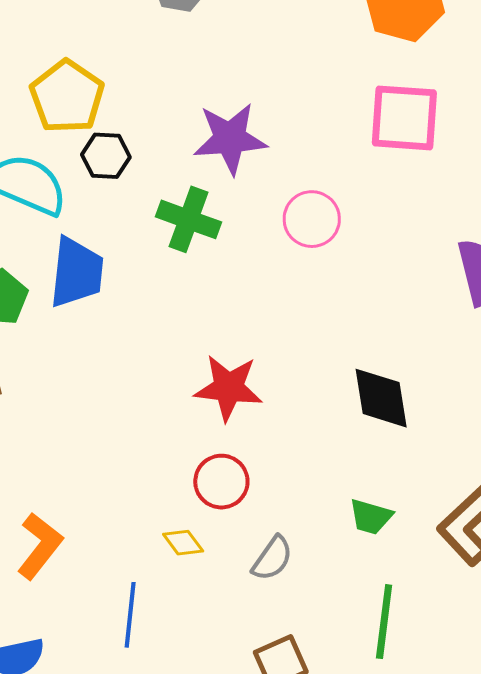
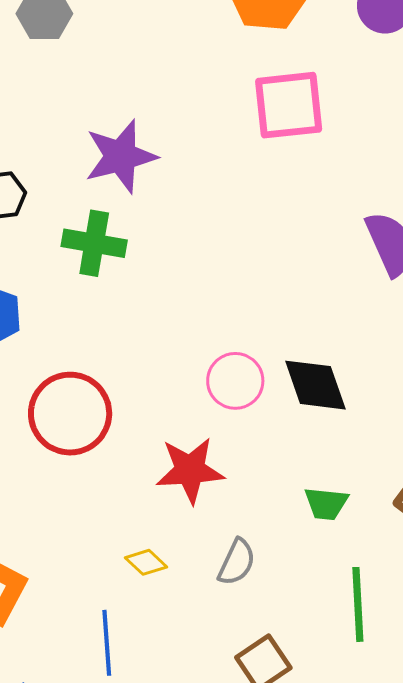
pink circle: (312, 219) -> (235, 381), moved
red star: (229, 388) -> (190, 470), moved
red circle: (221, 482) -> (70, 414), moved, size x1.5

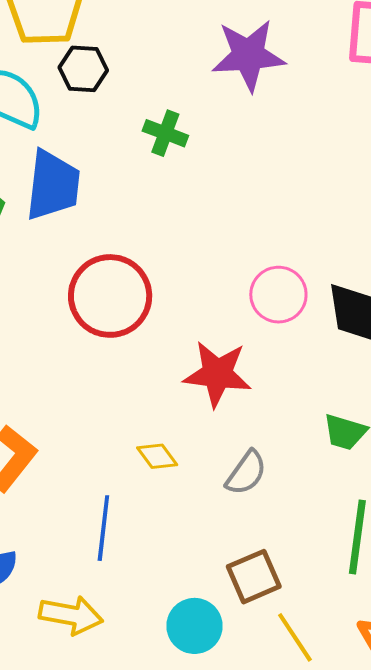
purple star: (121, 156) -> (248, 55), moved
green cross: (94, 243) -> (165, 133), size x0.7

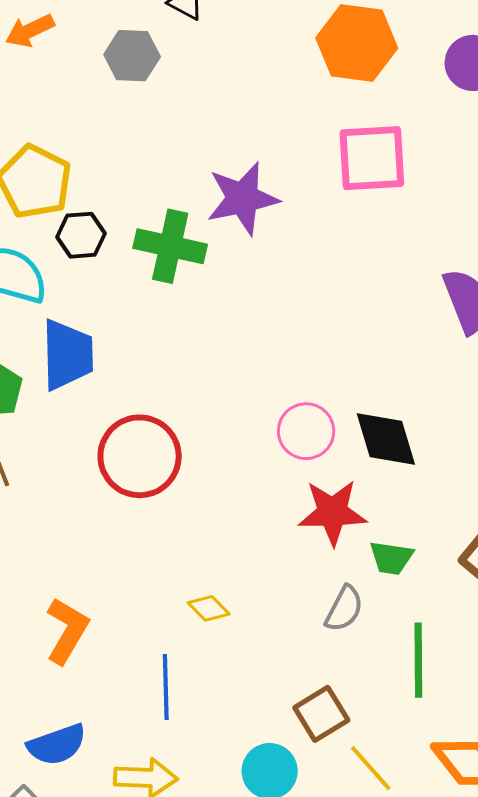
green cross: (165, 133) -> (170, 246), moved, size x1.6
red star: (217, 374) -> (333, 512), moved
gray semicircle: (246, 473) -> (344, 609), moved

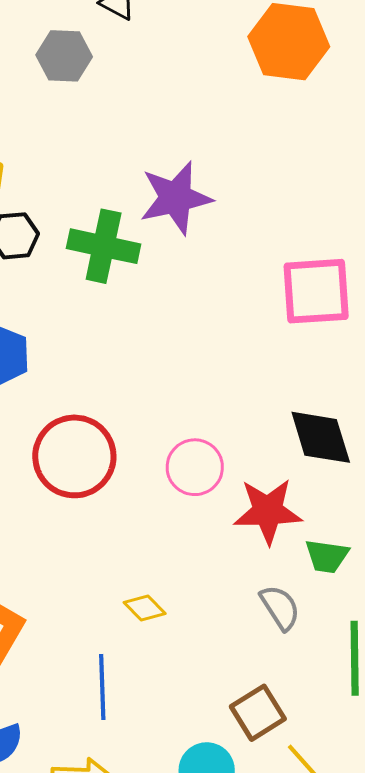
pink square: (372, 158) -> (316, 291), moved
pink circle: (306, 431) -> (195, 467), moved
gray semicircle: (344, 609) -> (280, 607), turned -60

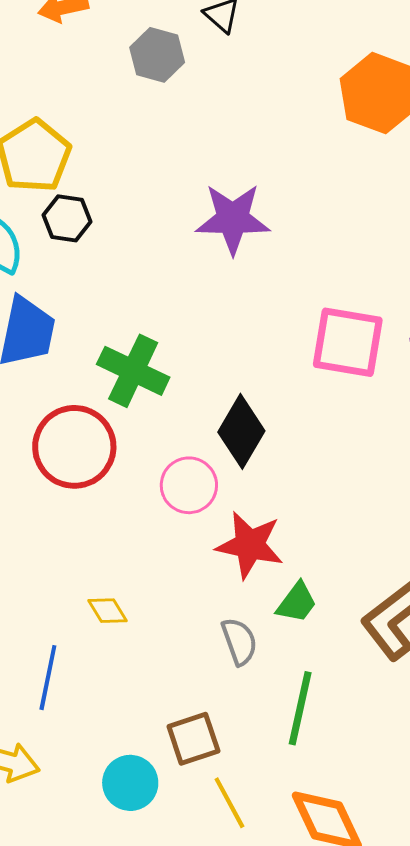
green cross: (104, 246) -> (133, 371), moved
black diamond: (321, 437) -> (241, 431), moved, turned 34
green trapezoid: (327, 556) -> (297, 603), turned -75

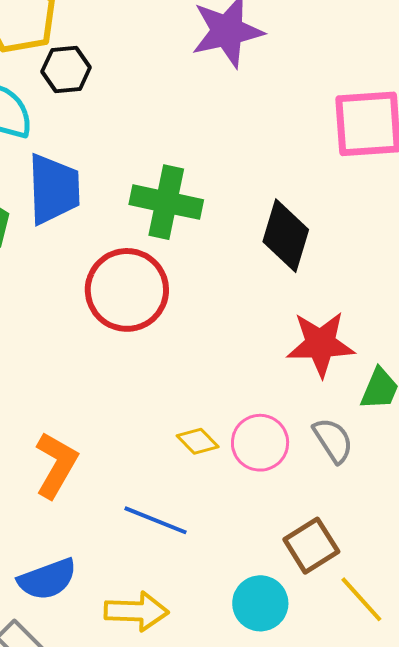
pink circle: (189, 485) -> (260, 443), moved
blue line: (48, 678) -> (155, 520), turned -66

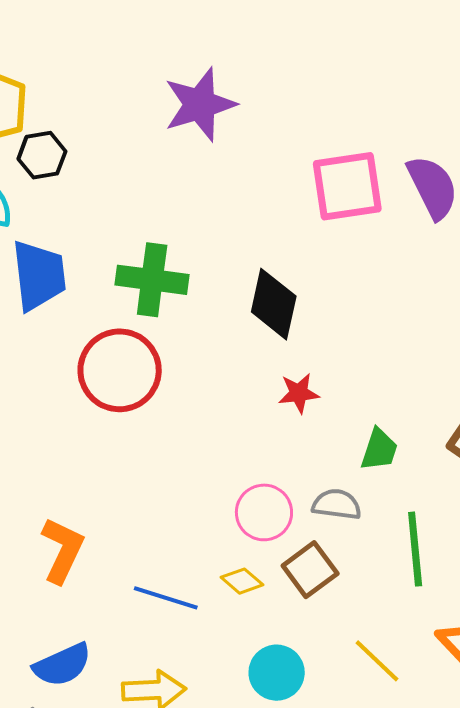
red star: (320, 344) -> (299, 393), moved, size x0.6
gray semicircle: (333, 440) -> (337, 504), turned -45
yellow diamond: (198, 441) -> (242, 581), moved
brown square: (311, 546) -> (310, 570), moved

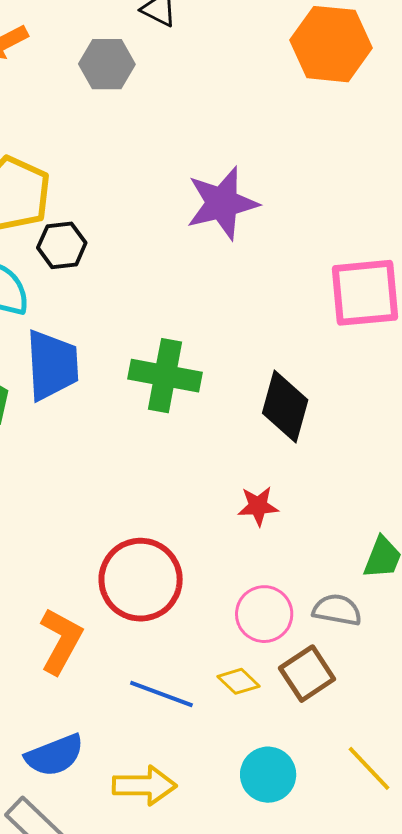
red circle: (120, 370) -> (141, 580), moved
red star: (299, 393) -> (258, 506), moved

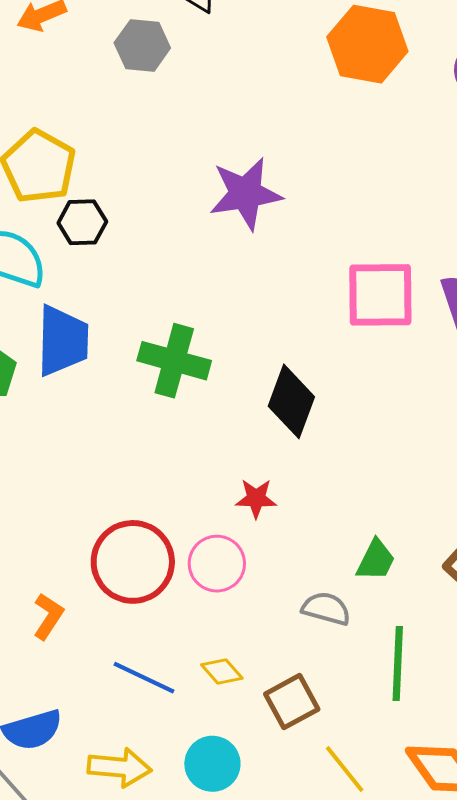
pink circle: (264, 614) -> (217, 564), moved
orange L-shape: (61, 641) -> (48, 616), size x0.7
brown square: (307, 674) -> (292, 702), moved
cyan circle: (268, 775) -> (212, 764), moved

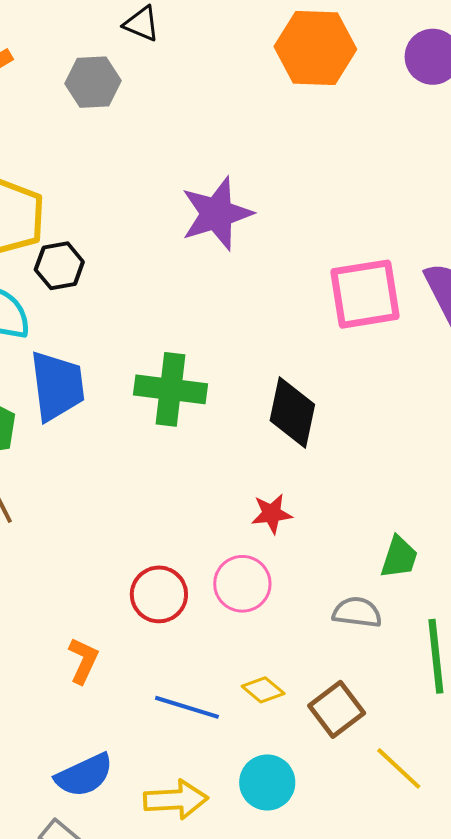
red circle: (133, 562) -> (159, 594), size x0.7

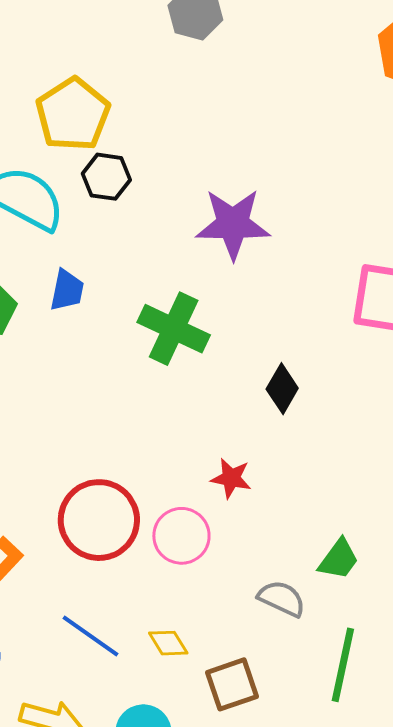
purple star: (217, 214) -> (233, 224), moved
blue trapezoid: (57, 386) -> (67, 290), size x0.6
black diamond: (292, 412) -> (282, 389), size x0.7
red circle: (159, 594) -> (99, 520), size x1.4

